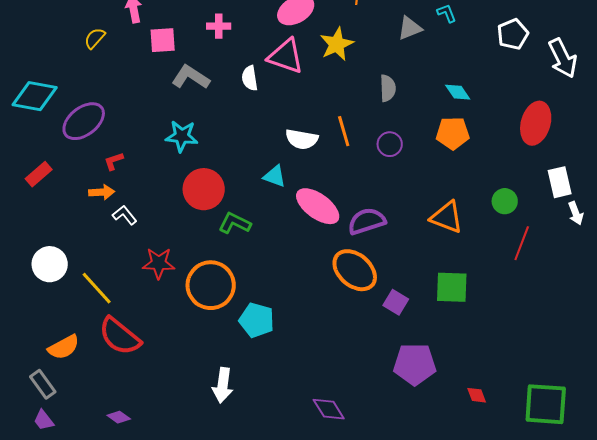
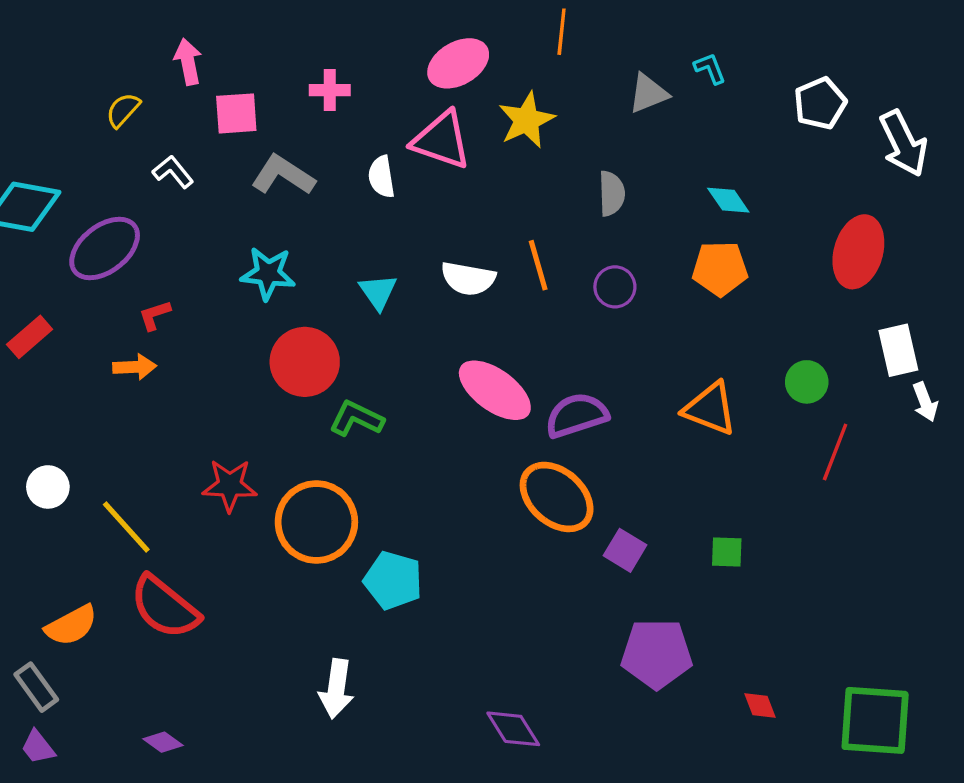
cyan triangle: (275, 176) -> (378, 292), moved, turned 35
white L-shape: (125, 215) -> (173, 172), moved
white circle: (50, 264) -> (48, 487), size x0.7
green square: (452, 287) -> (727, 552), moved, size x0.6

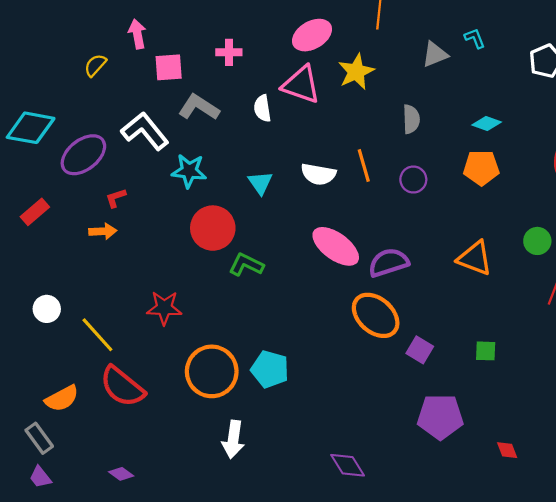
white L-shape: (173, 172) -> (145, 131), moved, size x1.8
cyan diamond: (728, 200) -> (487, 123), turned -36
orange circle: (316, 522) -> (212, 371), moved

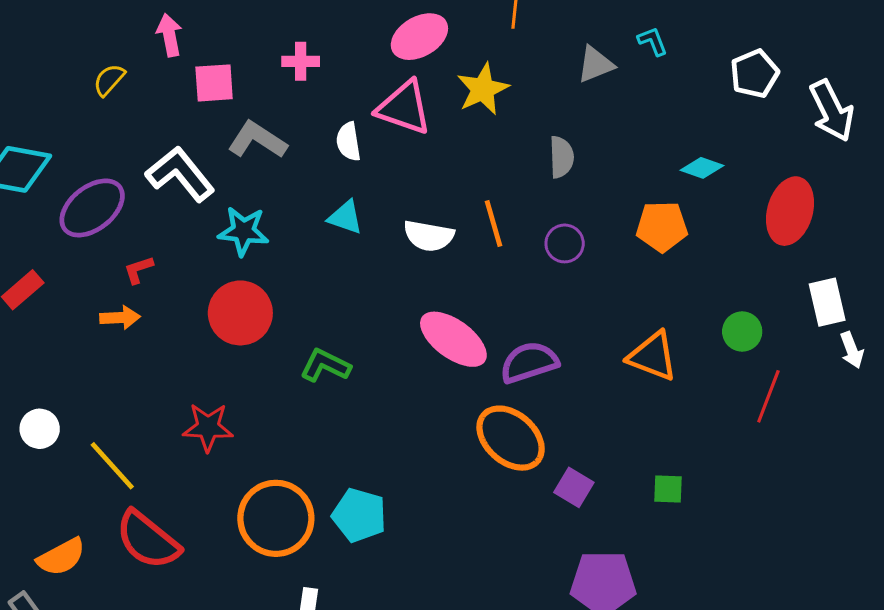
cyan diamond: (487, 123) -> (702, 168), moved
cyan triangle: (260, 183) -> (345, 217), moved, turned -36
red circle: (213, 228) -> (240, 313), moved

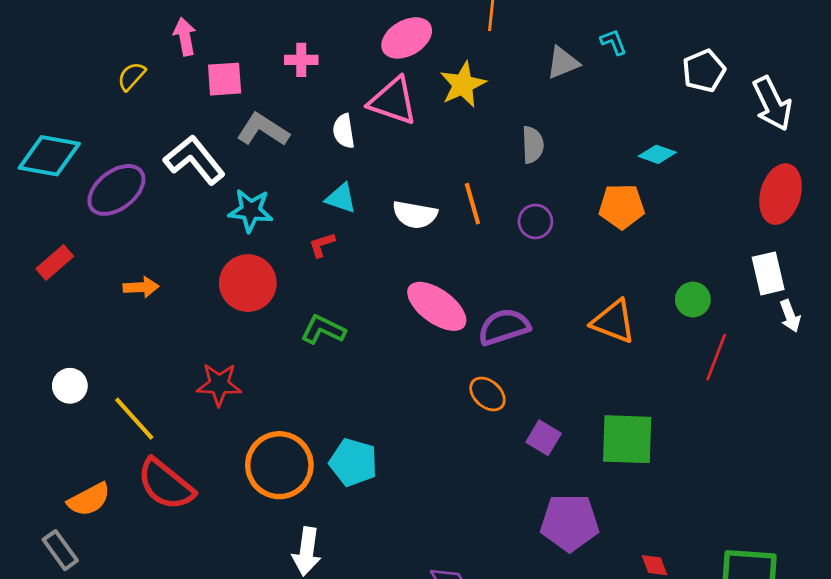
red ellipse: (790, 211) -> (781, 194), moved
red L-shape: (138, 270) -> (322, 245), moved
orange ellipse: (511, 438) -> (487, 394), size x0.6
green square: (668, 489) -> (627, 439), size x2.0

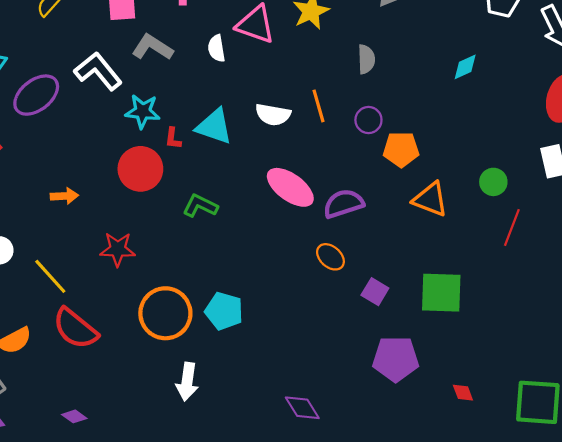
cyan diamond: (657, 154) -> (465, 67), turned -44
cyan triangle: (341, 198) -> (214, 127), moved, size x1.5
orange pentagon: (622, 206) -> (401, 149), moved
red L-shape: (322, 245) -> (173, 138), moved, turned -65
orange arrow: (141, 287) -> (64, 196), moved

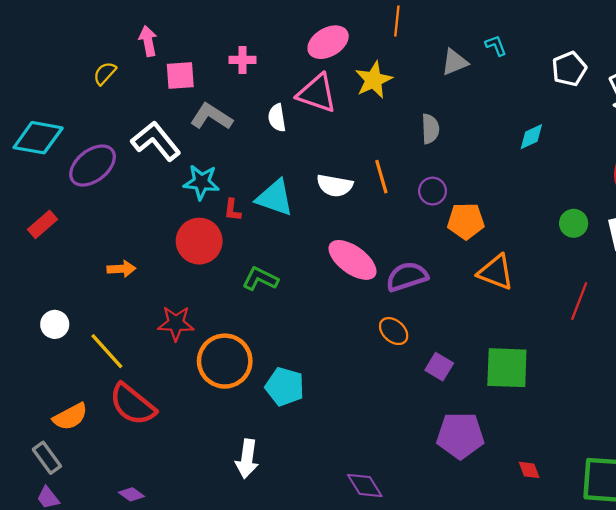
green circle: (493, 182) -> (574, 223), moved
orange circle: (165, 313) -> (225, 361), moved

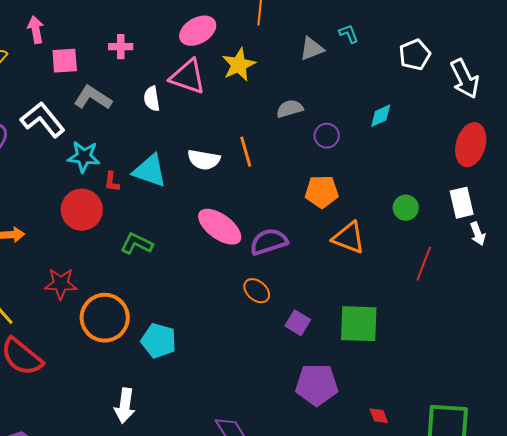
gray semicircle: (430, 129) -> (290, 109), turned -104
purple circle: (432, 191) -> (327, 136), moved
green circle: (574, 223) -> (406, 208), moved

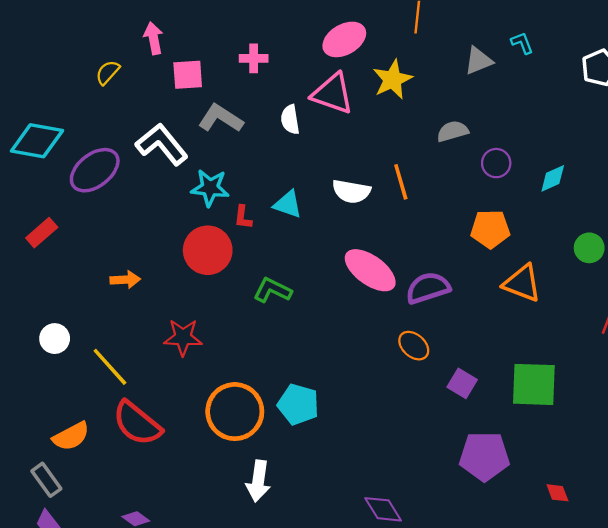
cyan diamond: (381, 116) -> (553, 178), moved
cyan triangle: (150, 171) -> (288, 204), size x0.7
orange circle: (105, 318) -> (235, 412), moved

